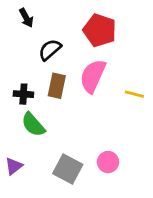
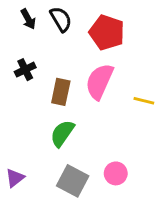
black semicircle: (50, 50) -> (61, 19), moved, turned 100
black cross: (23, 94) -> (25, 70), moved, turned -30
green semicircle: (33, 125) -> (62, 133), moved, turned 76

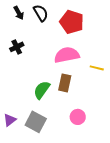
pink semicircle: (99, 81) -> (67, 55), turned 55
brown rectangle: (61, 92) -> (65, 83), moved
gray square: (73, 181) -> (36, 122), moved

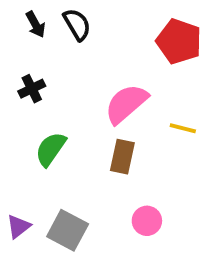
red pentagon: (72, 22) -> (179, 41), moved
pink semicircle: (67, 55) -> (126, 104), turned -30
green semicircle: (42, 90) -> (51, 149), moved

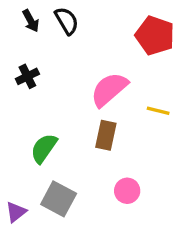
green semicircle: (51, 149) -> (44, 148), moved
purple triangle: (19, 226) -> (16, 212), moved

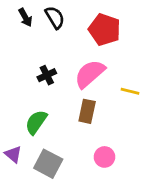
red pentagon: (155, 36) -> (104, 30), moved
black cross: (27, 76) -> (47, 75), moved
purple triangle: (16, 212) -> (13, 154), moved, turned -42

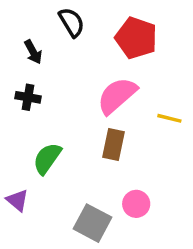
black arrow: (25, 17) -> (33, 52), moved
black cross: (47, 75) -> (28, 97), moved, turned 36
gray square: (48, 164) -> (93, 223), moved

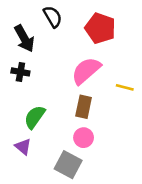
black arrow: (33, 52) -> (24, 38), size x1.5
purple triangle: (17, 200) -> (23, 147), moved
pink circle: (136, 204) -> (84, 138), moved

